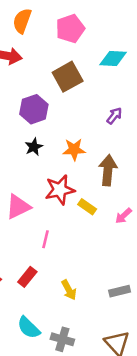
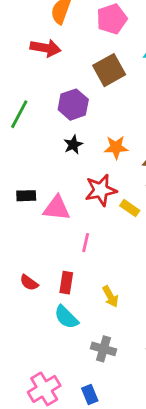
pink triangle: (18, 207) -> (57, 208), turned 32
red rectangle: (27, 277) -> (66, 283), turned -30
cyan semicircle: (29, 328) -> (66, 317), moved

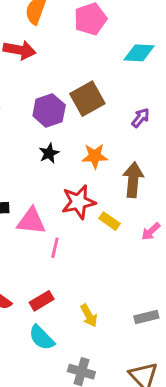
brown square: (109, 70) -> (87, 99), moved
pink line: (86, 243) -> (55, 248), moved
red rectangle: (66, 283) -> (42, 301), turned 50

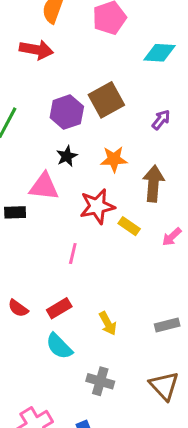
pink triangle: (31, 221) -> (44, 187), moved

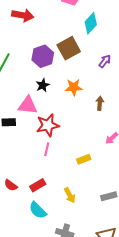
cyan diamond: (160, 53) -> (91, 23), moved, turned -50
brown arrow: (153, 184) -> (100, 103), size x0.6
red star: (97, 206) -> (48, 125), moved
yellow rectangle: (129, 226) -> (84, 159), moved, turned -56

